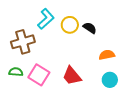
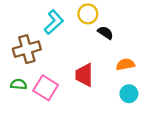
yellow circle: (70, 25) -> (88, 14), moved
red trapezoid: (72, 76) -> (84, 75), moved, turned 40

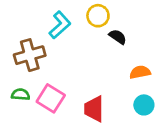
red trapezoid: (84, 75) -> (94, 109), moved

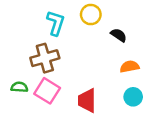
cyan L-shape: (60, 25) -> (56, 23), turned -30
black semicircle: (118, 37) -> (119, 35), moved
brown cross: (30, 55) -> (45, 58), moved

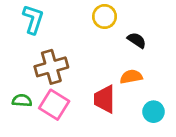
cyan L-shape: (56, 23) -> (33, 19), moved
orange semicircle: (130, 67) -> (131, 77), moved
red trapezoid: (87, 100) -> (105, 99), moved

